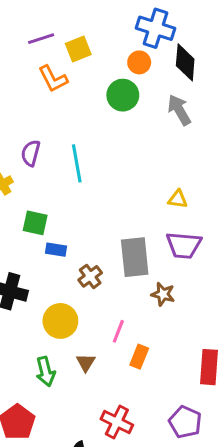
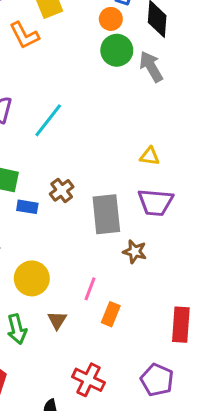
green circle: (123, 95) -> (117, 50), moved
cyan line: (77, 163) -> (48, 120), turned 48
brown cross: (90, 276) -> (62, 190), moved

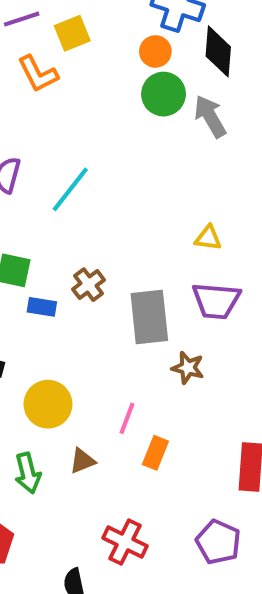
brown triangle: (57, 320) -> (82, 461), turned 36

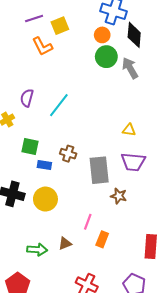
brown cross: (89, 285) -> (68, 154), turned -35
yellow circle: (48, 404) -> (45, 199), moved
green arrow: (28, 473) -> (37, 250), turned -72

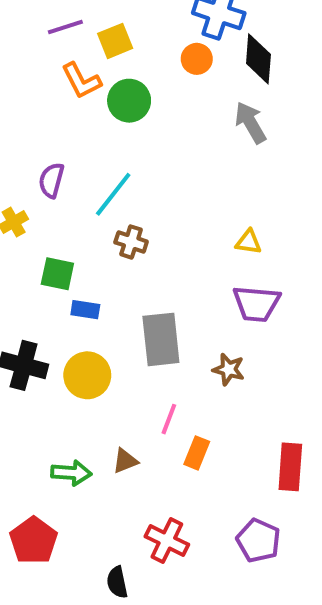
green circle: (106, 57) -> (129, 101), moved
brown cross: (68, 154) -> (131, 242), moved
gray rectangle: (99, 170) -> (161, 339), moved

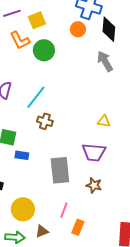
purple trapezoid: (256, 304) -> (94, 152), moved
yellow circle: (87, 375) -> (23, 209), moved

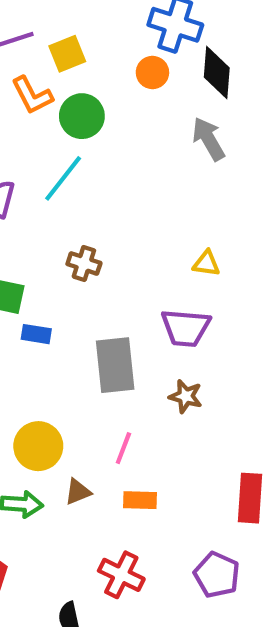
cyan line: (36, 97) -> (63, 178), moved
orange rectangle: (78, 227) -> (140, 500), moved, turned 70

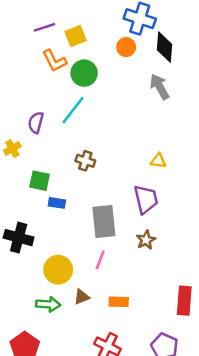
purple trapezoid: (186, 328) -> (146, 199), turned -108
brown star: (186, 396) -> (146, 240), turned 30
pink line: (123, 448) -> (100, 260), moved

